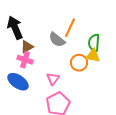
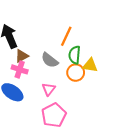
gray semicircle: (57, 40) -> (50, 60), moved
green semicircle: (94, 43) -> (75, 55), moved

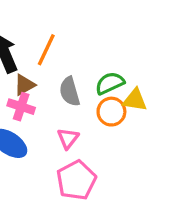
orange line: (66, 36) -> (46, 50), moved
green semicircle: (75, 55) -> (110, 83), turned 60
gray semicircle: (50, 60) -> (70, 92), turned 36

